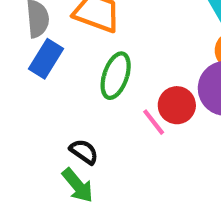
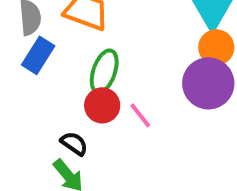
red circle: (177, 105) -> (102, 105), moved

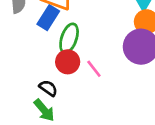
blue rectangle: (38, 55) -> (48, 18), moved

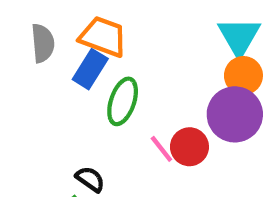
red circle: (68, 62) -> (189, 147), moved

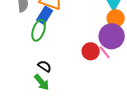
green ellipse: (123, 101) -> (39, 30), moved
pink line: (161, 149) -> (105, 52), moved

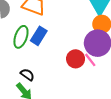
blue rectangle: (45, 15) -> (39, 36), moved

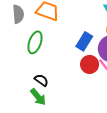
blue rectangle: (39, 36) -> (84, 41), moved

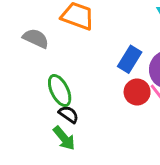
gray semicircle: (18, 14) -> (36, 38), moved, turned -60
green ellipse: (35, 42) -> (60, 91), moved, turned -45

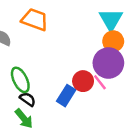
blue rectangle: (130, 59) -> (66, 96), moved

